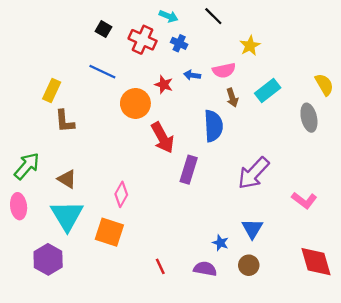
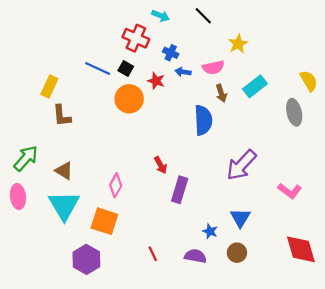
black square: (104, 29) -> (126, 69), moved
blue cross: (179, 43) -> (171, 53), moved
red arrow: (163, 138) -> (161, 165), moved, size x0.6
purple rectangle: (189, 170) -> (180, 190), moved
purple hexagon: (48, 259) -> (86, 259), moved

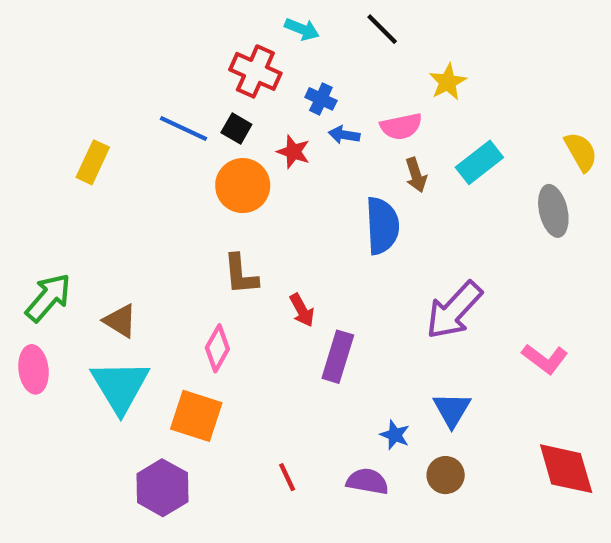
brown L-shape: (62, 116) -> (241, 274), moved

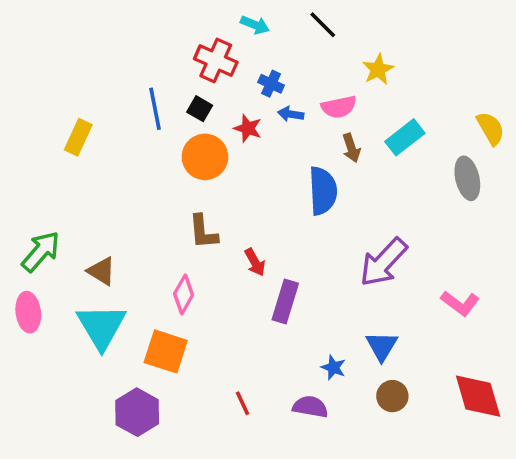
blue line: (184, 128) -> (155, 109), turned 54
brown circle: (446, 475) -> (392, 396), moved

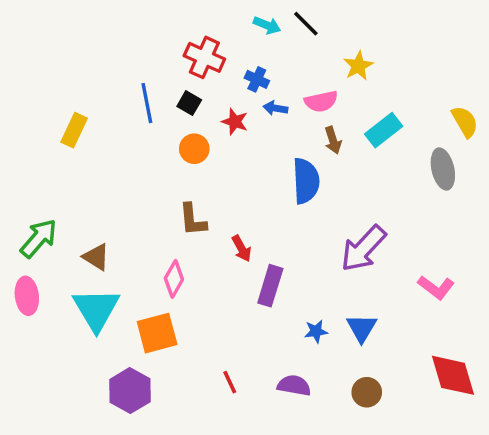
cyan arrow: (255, 25) -> (267, 25), moved
orange circle: (205, 157) -> (194, 149), size x0.7
orange square: (166, 351) -> (157, 333), turned -33
blue star: (333, 368) -> (316, 331), moved, turned -30
brown circle: (392, 396) -> (367, 392), moved

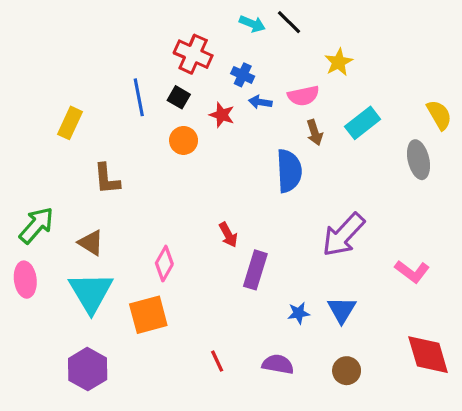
brown L-shape: (193, 220) -> (107, 179), moved
purple hexagon: (130, 391) -> (88, 369), moved

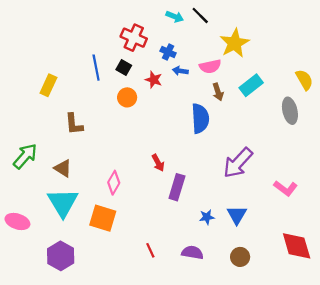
yellow star: (339, 62) -> (235, 43), size x1.5
pink ellipse: (25, 280) -> (17, 222), moved, turned -65
orange square: (148, 315) -> (103, 218), turned 32

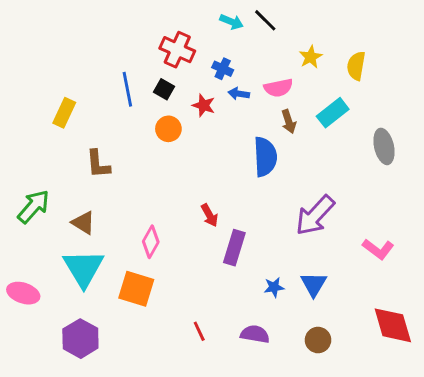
yellow star: (235, 43) -> (311, 57), size x0.6
yellow semicircle: (304, 80) -> (356, 66), moved, turned -140

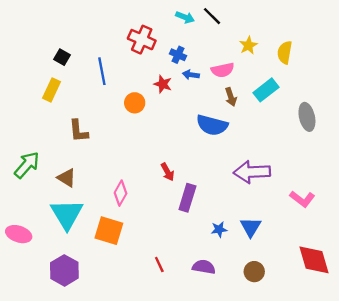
black square: (164, 89) -> (62, 57), moved
blue semicircle: (265, 157) -> (212, 125), turned 108
purple arrow: (315, 215) -> (252, 172), turned 44

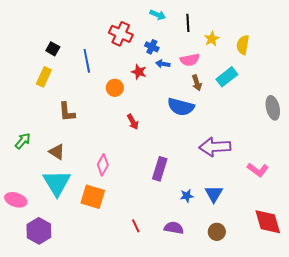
black line: (212, 16) -> (188, 23), moved, turned 42
gray ellipse: (307, 117) -> (273, 108), moved
green arrow: (27, 165) -> (23, 141), size x0.7
red arrow: (167, 172) -> (133, 122), moved
purple hexagon: (64, 270) -> (39, 231), moved

